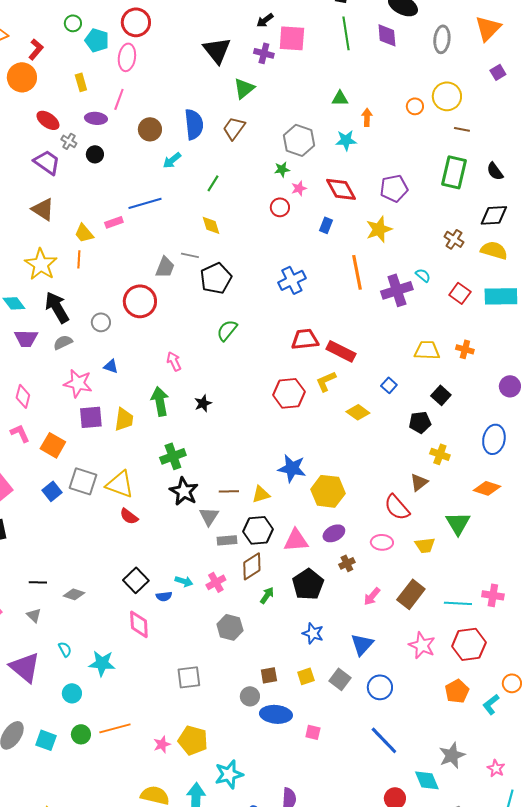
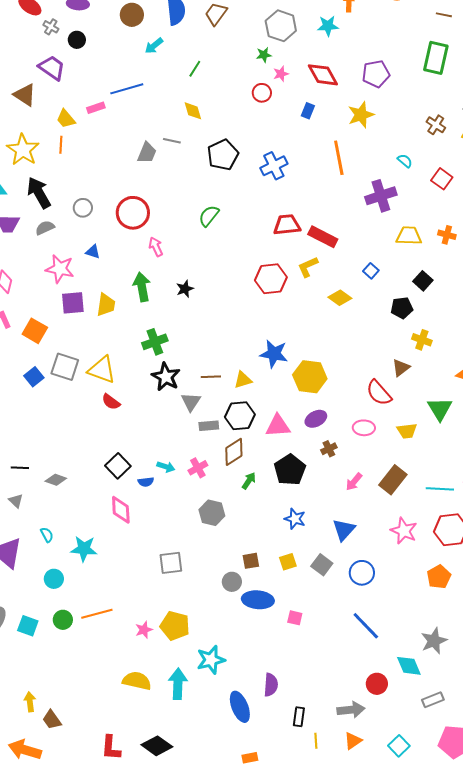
purple trapezoid: (47, 162) -> (52, 68), moved
black pentagon: (216, 278) -> (223, 155), moved
purple cross: (397, 290) -> (381, 196), moved
red circle: (140, 301) -> (133, 213), moved

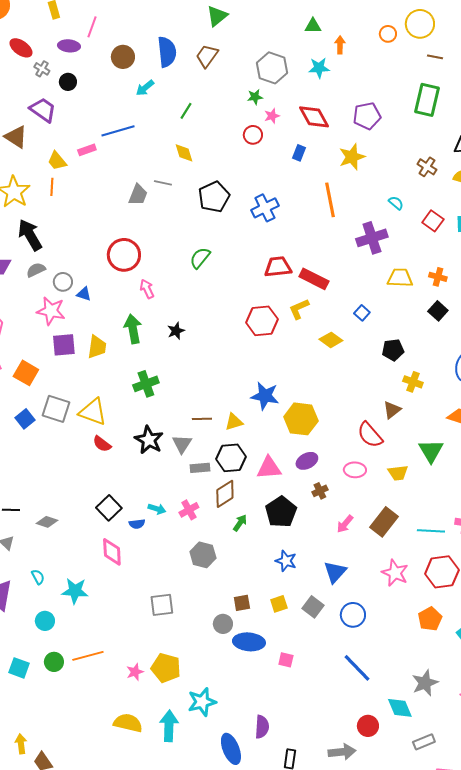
gray circle: (83, 208) -> (63, 282), moved
black square: (423, 281) -> (438, 311), moved
black star: (166, 377) -> (149, 440), moved

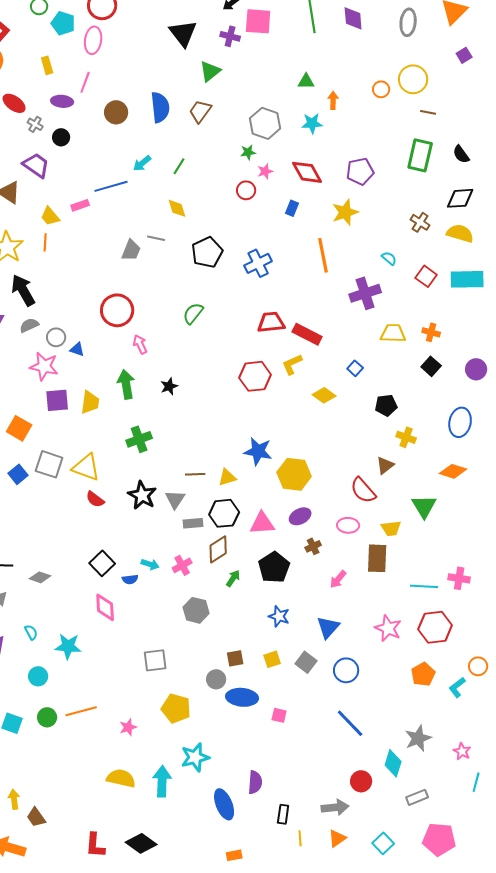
cyan arrow: (145, 88) -> (142, 163), moved
brown rectangle: (384, 522) -> (377, 558), moved, turned -36
yellow pentagon: (166, 668) -> (176, 708), moved
cyan diamond: (400, 708) -> (393, 763), turned 40

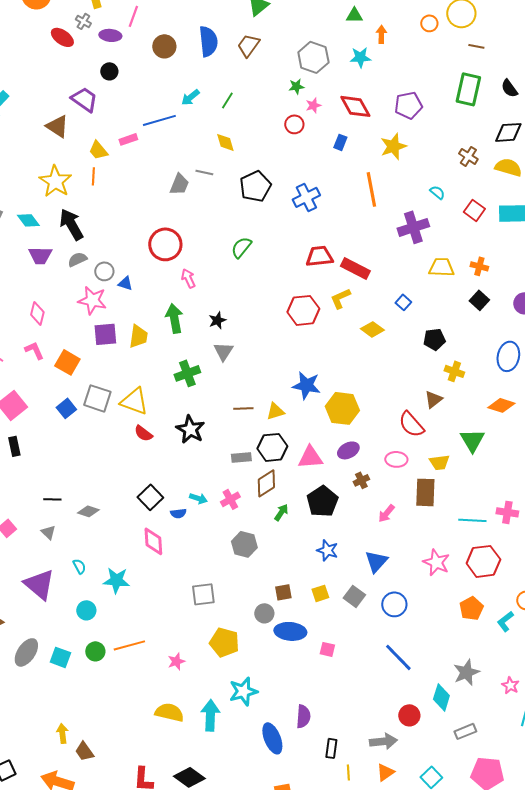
gray cross: (35, 124) -> (83, 21), moved
gray triangle: (175, 499) -> (223, 351), moved

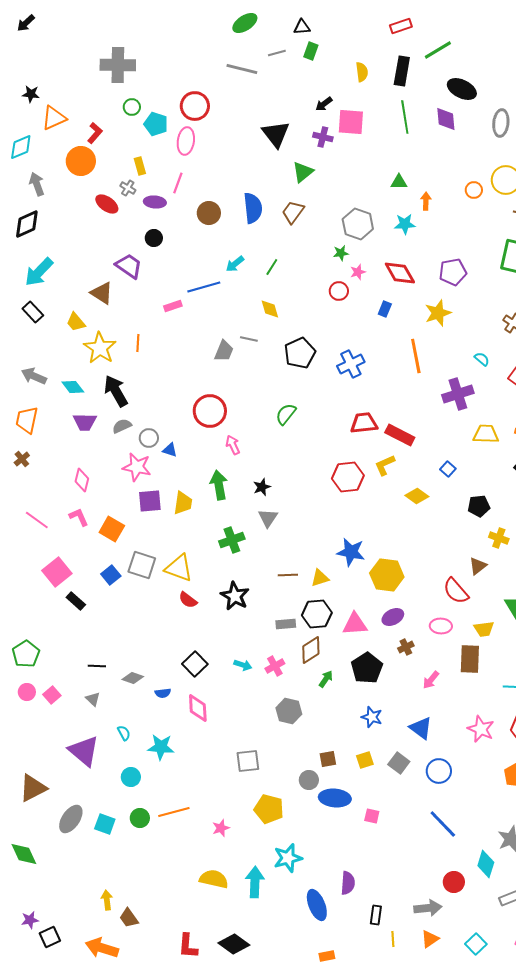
yellow trapezoid: (98, 150) -> (76, 322), moved
black rectangle: (14, 446) -> (76, 601), moved, turned -36
blue semicircle: (178, 513) -> (163, 693), moved
blue triangle: (376, 561) -> (421, 728), turned -35

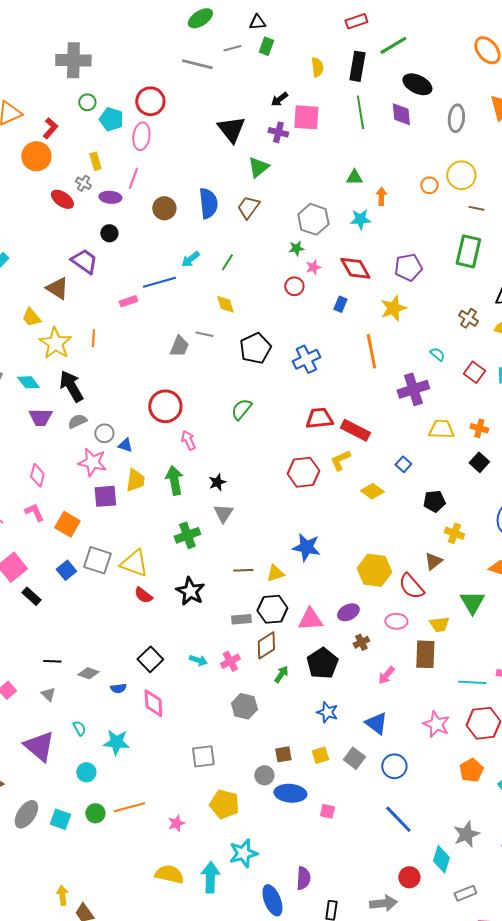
yellow trapezoid: (183, 503) -> (135, 480), moved
yellow hexagon: (387, 575) -> (374, 570), moved

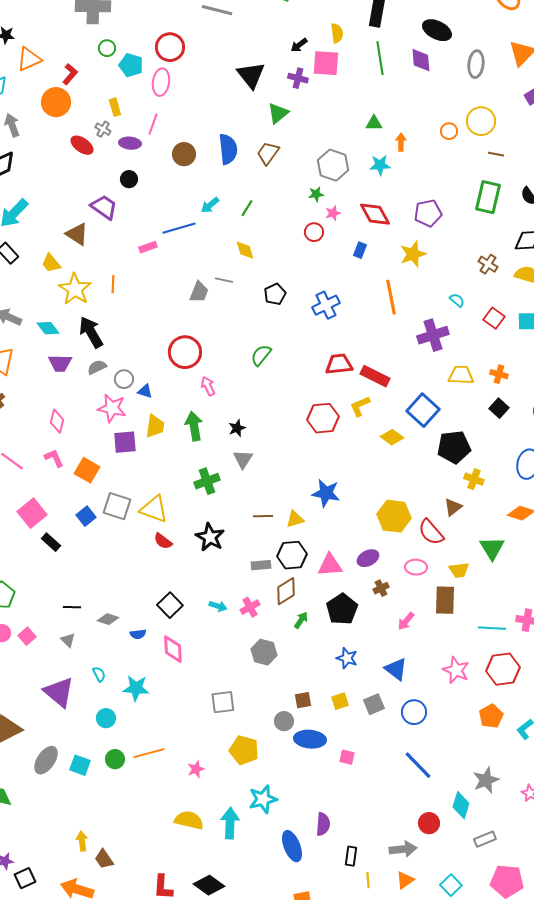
yellow semicircle: (317, 67) -> (337, 33), moved
black pentagon: (255, 348) -> (275, 294), size x0.7
blue square: (403, 464) -> (423, 410), size x2.0
black pentagon: (434, 501) -> (454, 447), size x1.5
gray square: (354, 758) -> (374, 704), turned 30

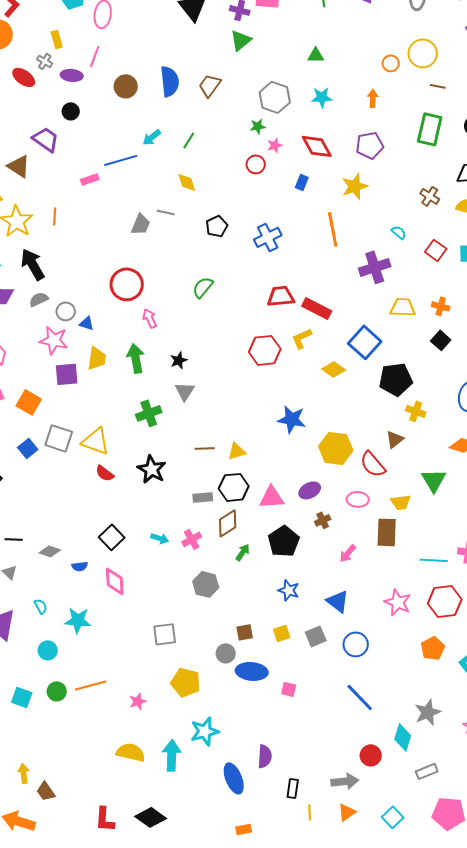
green triangle: (278, 113) -> (241, 40), moved
orange arrow: (401, 142) -> (373, 98), moved
blue star: (326, 493) -> (292, 419), moved

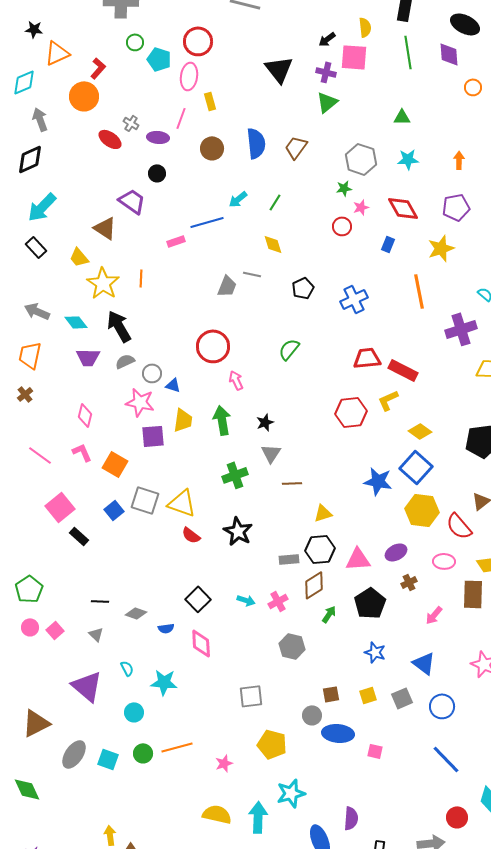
yellow rectangle: (57, 39) -> (210, 101), moved
orange circle: (391, 63) -> (473, 87), moved
blue square: (365, 342) -> (416, 467), moved
brown line: (205, 448) -> (292, 483), moved

